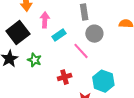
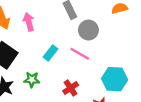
pink arrow: (45, 20) -> (29, 22), moved
cyan rectangle: (59, 35) -> (50, 53), moved

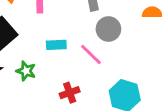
cyan rectangle: (50, 53) -> (56, 45), turned 35

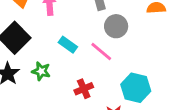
cyan rectangle: (56, 45) -> (68, 45), turned 42

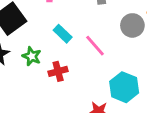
gray circle: (116, 26) -> (132, 25), moved
red cross: (84, 89) -> (58, 71), moved

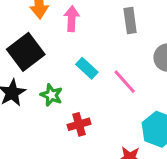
red cross: (58, 71) -> (79, 124), moved

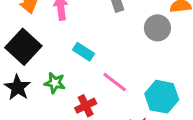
pink line: (125, 82) -> (115, 82), moved

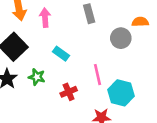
pink line: (115, 82) -> (98, 75), moved, turned 36
red cross: (86, 106) -> (69, 92), moved

